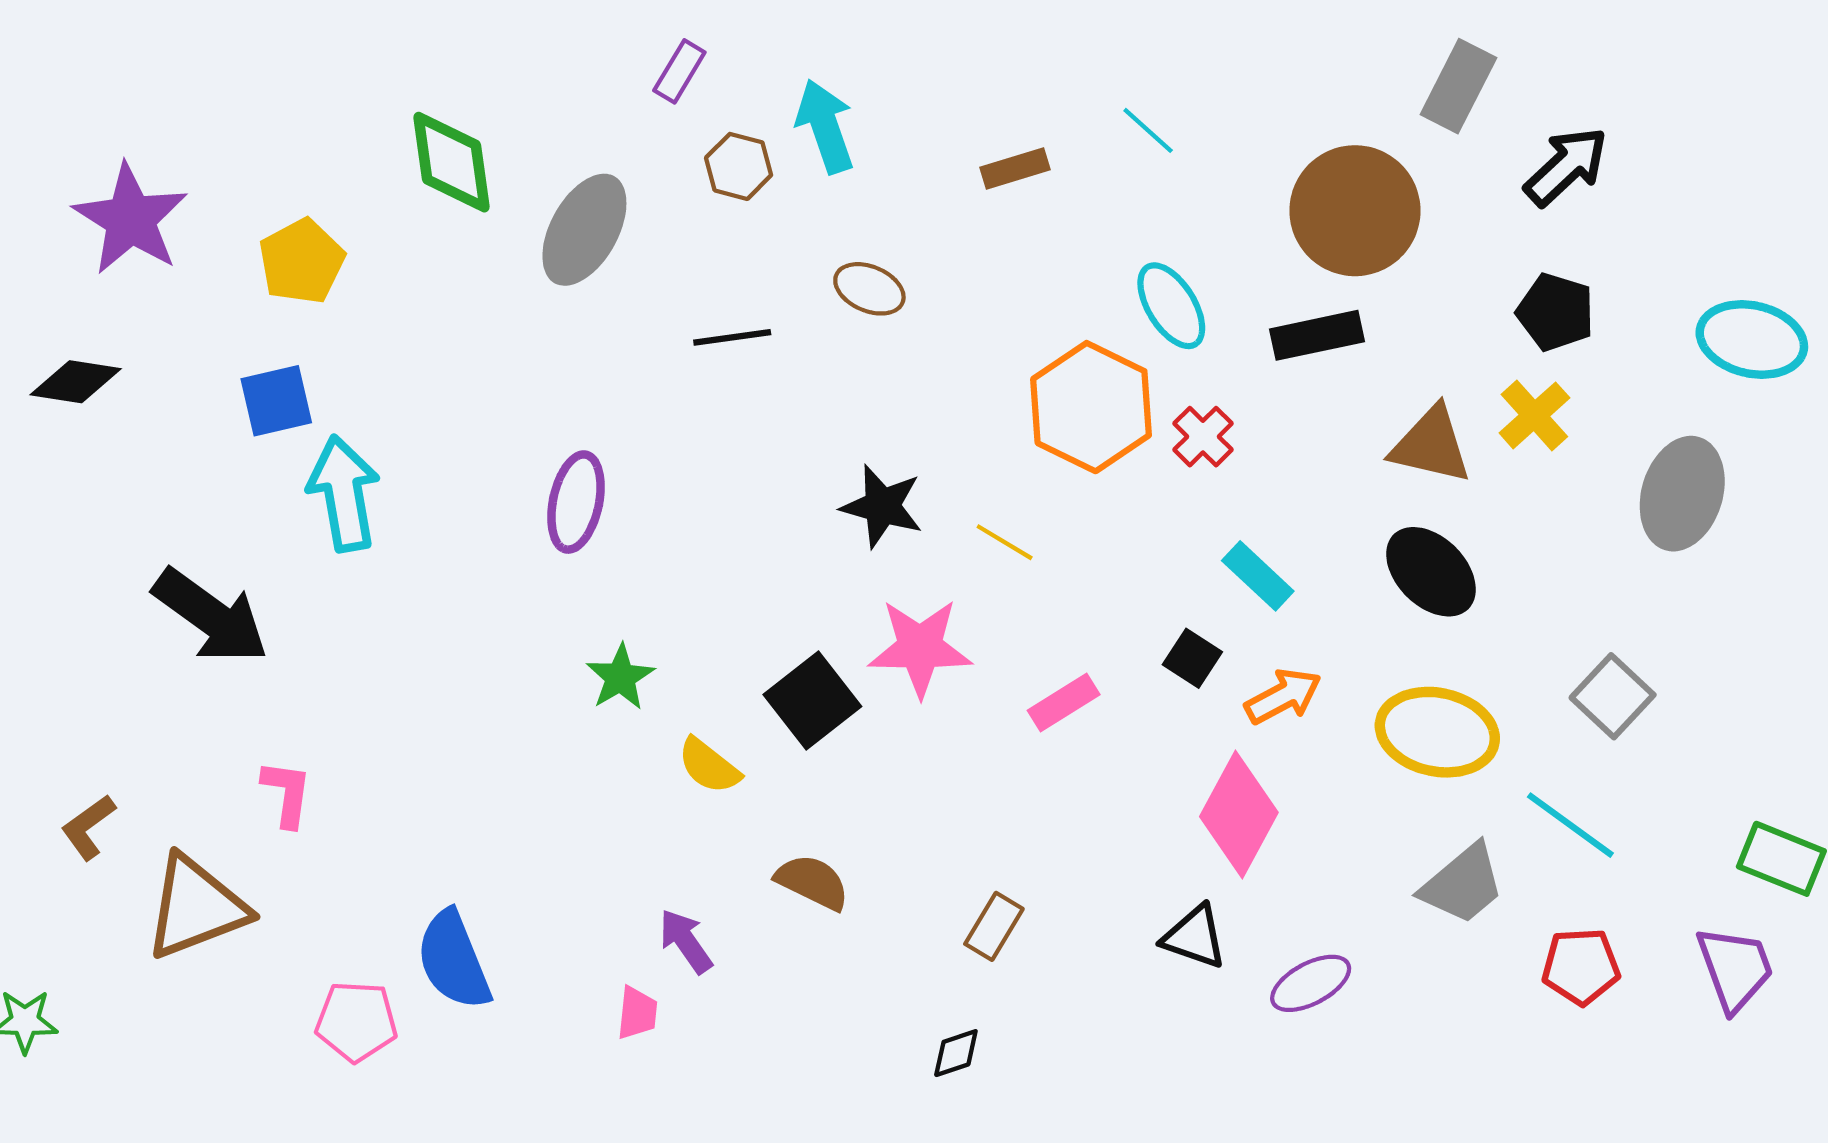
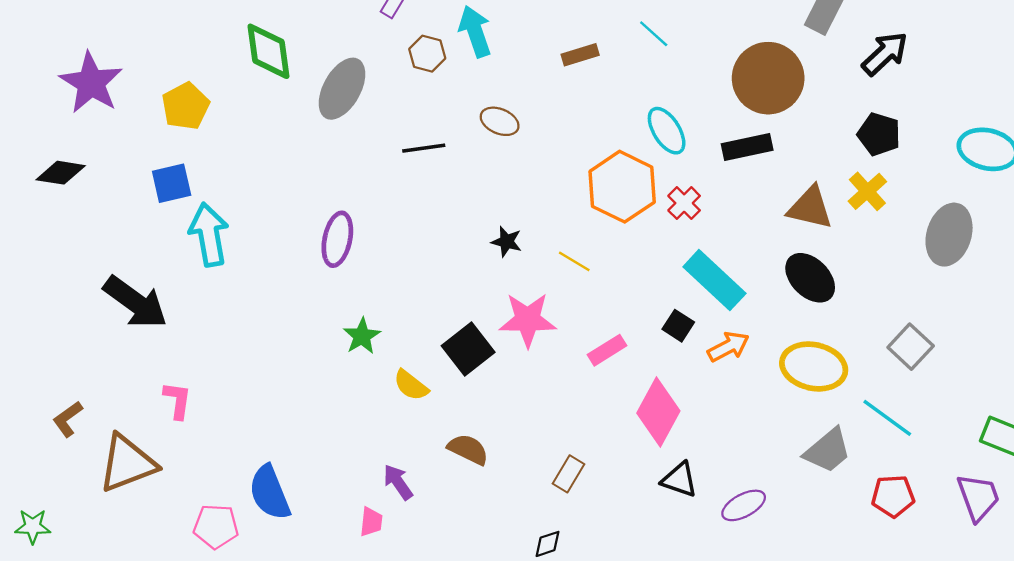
black star: (882, 506) -> (507, 242), size x0.7
cyan rectangle: (1258, 576) -> (714, 280), size x1.6
pink diamond: (1239, 814) -> (658, 412), moved

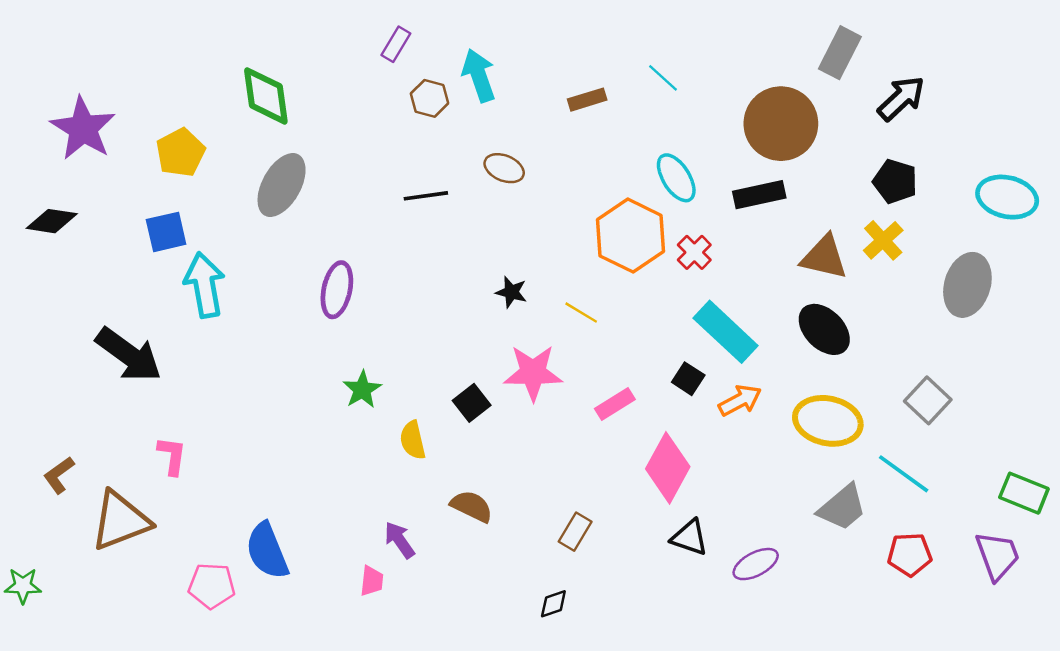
gray ellipse: (342, 89) -> (282, 185), moved
black square: (468, 349) -> (472, 403), size x0.7
yellow semicircle: (411, 385) -> (413, 440), turned 39

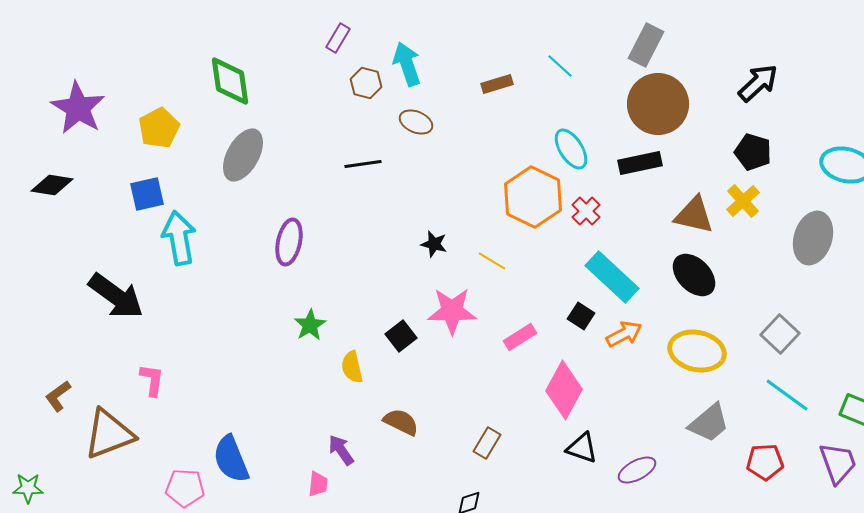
gray rectangle: (840, 53) -> (646, 45), moved
brown ellipse: (504, 168) -> (416, 122), moved
cyan line: (904, 474) -> (787, 395), moved

